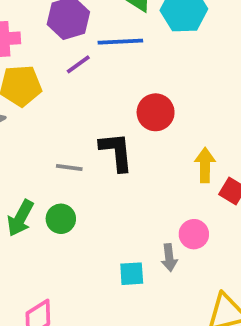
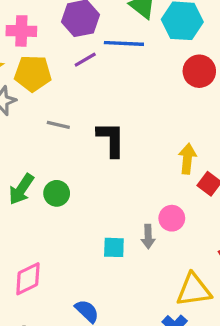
red circle: (156, 112) -> (199, 71), moved
gray line: (69, 167) -> (58, 125), moved

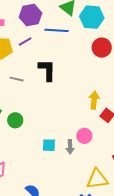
purple line: (85, 60) -> (25, 41), moved
black L-shape: (111, 139) -> (47, 70), moved
cyan square: (114, 247) -> (49, 145), moved

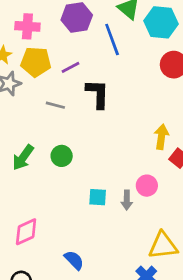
blue line: (57, 30) -> (112, 40), turned 65
purple line: (25, 41) -> (70, 67), moved
green circle: (15, 120) -> (62, 156), moved

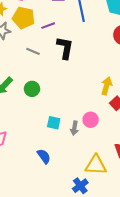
blue semicircle: (74, 260) -> (44, 156), moved

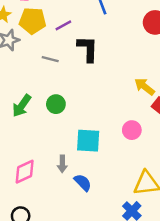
yellow arrow: (107, 86) -> (145, 87), turned -60
cyan square: (54, 123) -> (88, 141), size x1.5
gray arrow: (74, 128) -> (62, 164), moved

